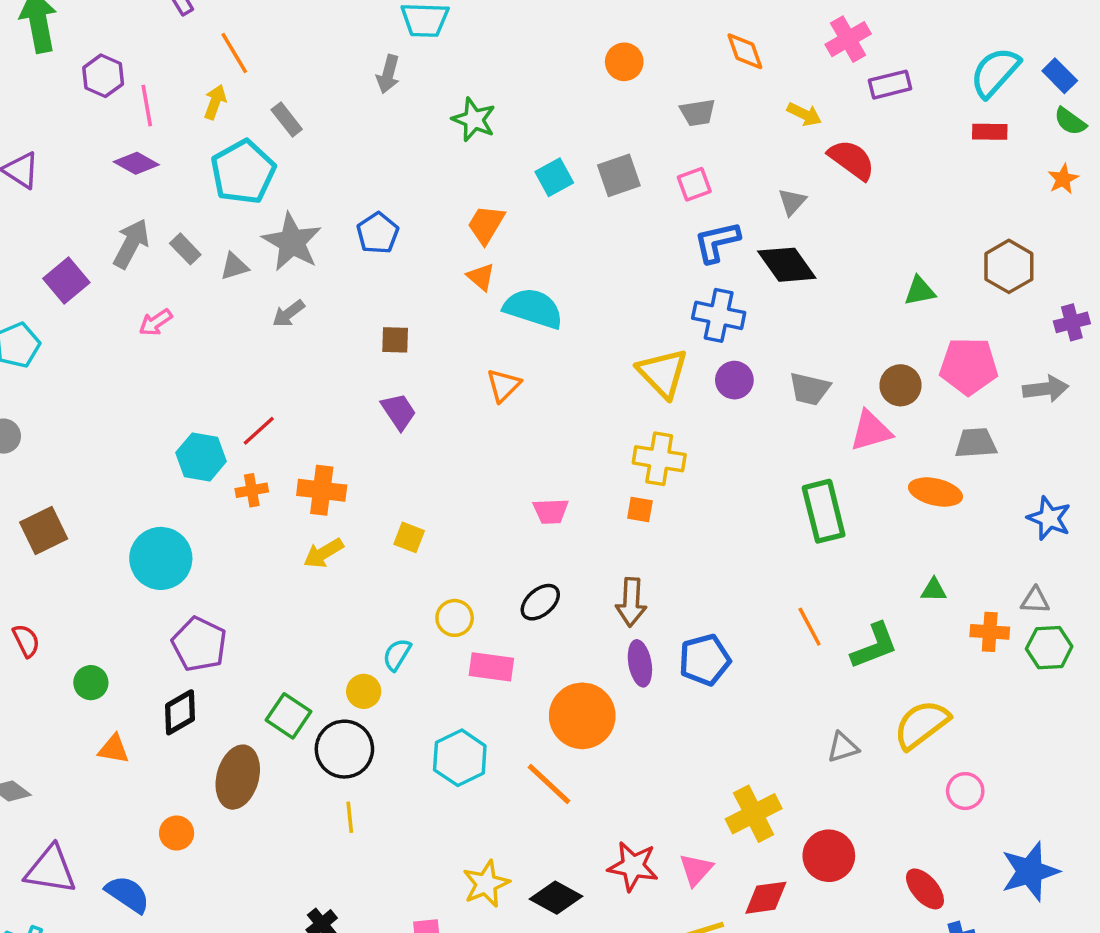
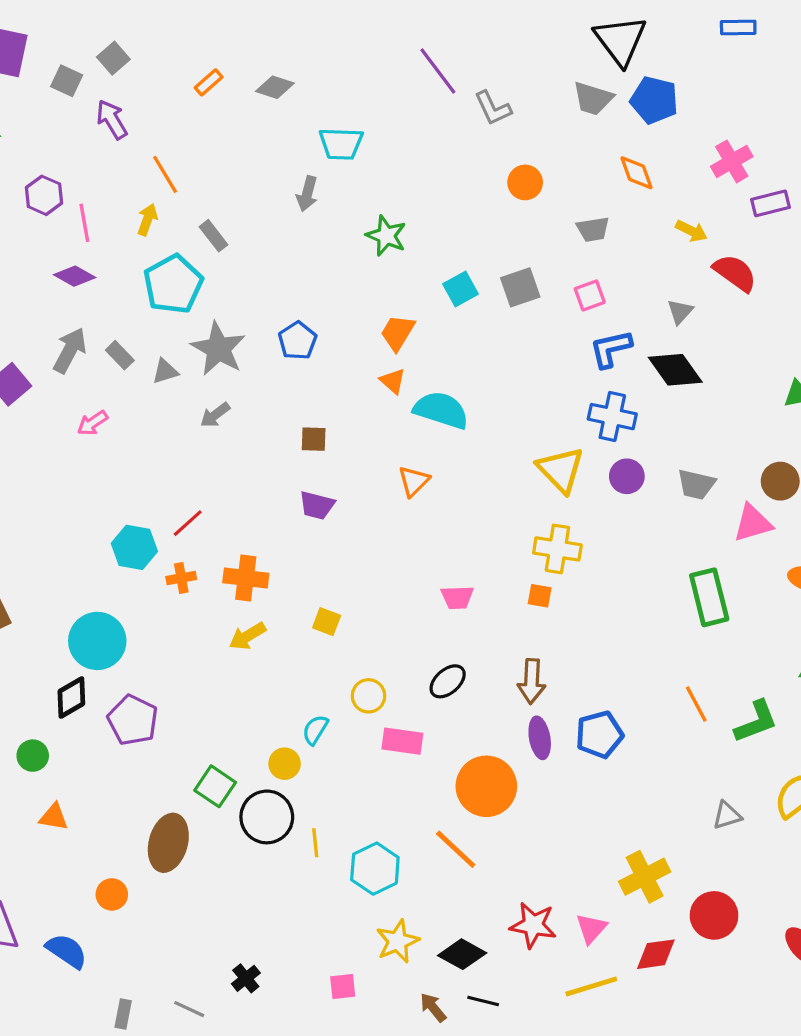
purple trapezoid: (399, 412) -> (317, 505), turned 138
black diamond: (180, 712) -> (71, 697), moved
cyan hexagon: (460, 758) -> (375, 869), moved
yellow line: (350, 817) -> (315, 843), moved

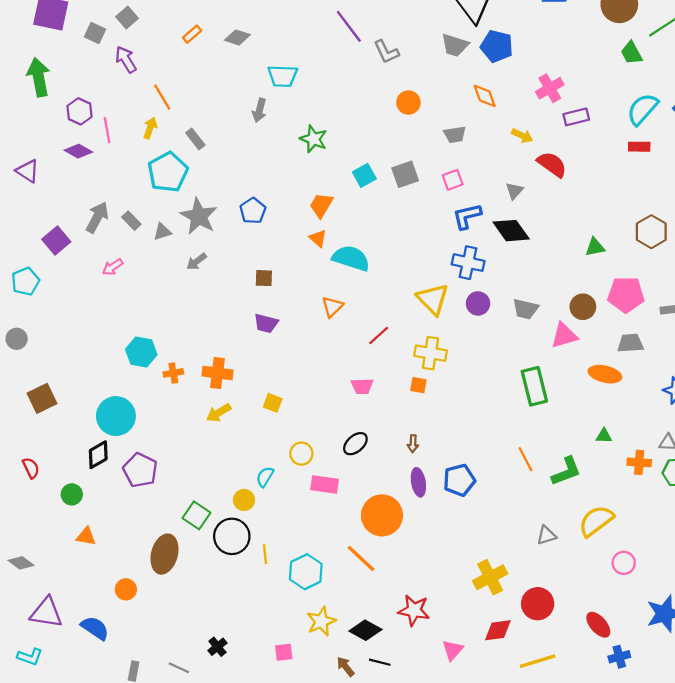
purple diamond: (75, 276) -> (78, 151), moved
red line: (188, 523) -> (379, 335), moved
brown arrow: (532, 681) -> (413, 444), size x0.6
pink triangle: (591, 928) -> (453, 650), moved
yellow line: (591, 986) -> (538, 661), moved

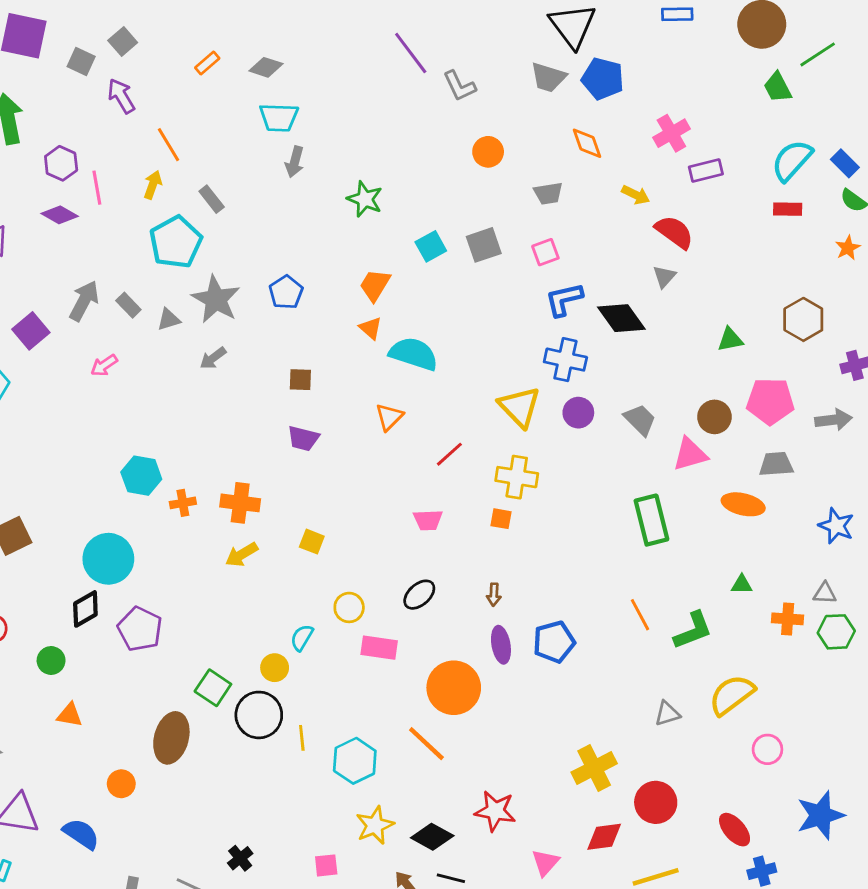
cyan trapezoid: (283, 76) -> (279, 117), moved
gray triangle: (514, 191) -> (664, 276), moved
gray trapezoid: (525, 309) -> (640, 420), turned -148

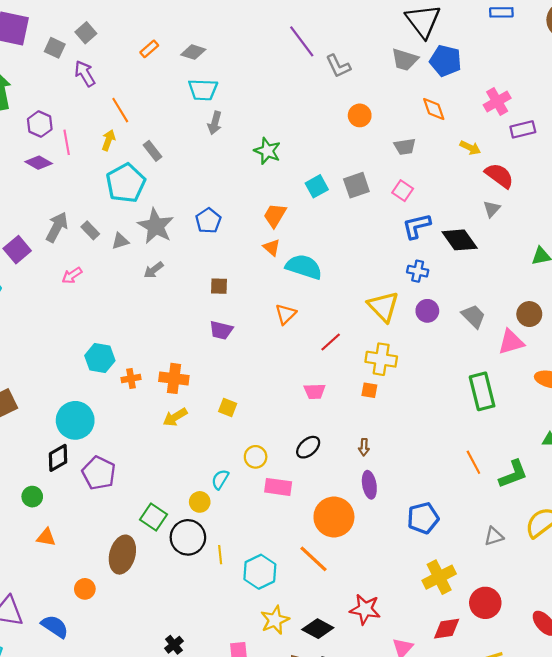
pink square: (545, 252) -> (403, 191), turned -36
blue cross: (565, 360) -> (418, 271), size x0.7
blue pentagon: (554, 642) -> (423, 518), moved

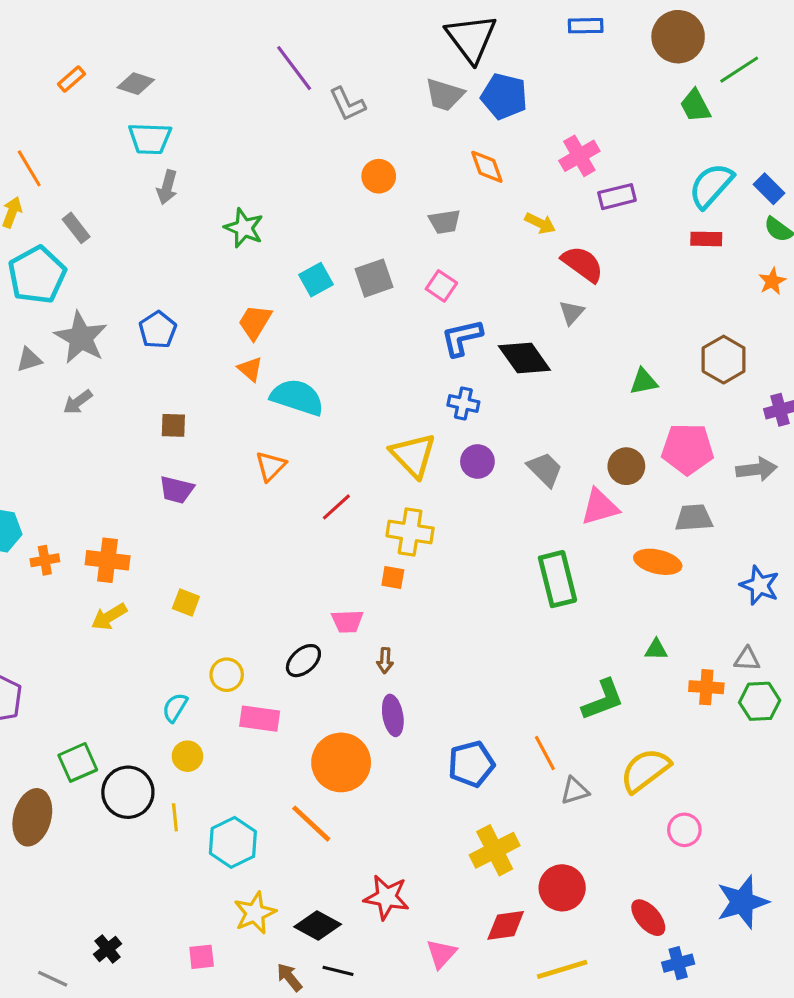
pink trapezoid: (315, 391) -> (347, 621), moved
orange line: (473, 462) -> (545, 753), moved
yellow circle: (200, 502) -> (187, 756), moved
green square: (154, 517) -> (78, 762), turned 32

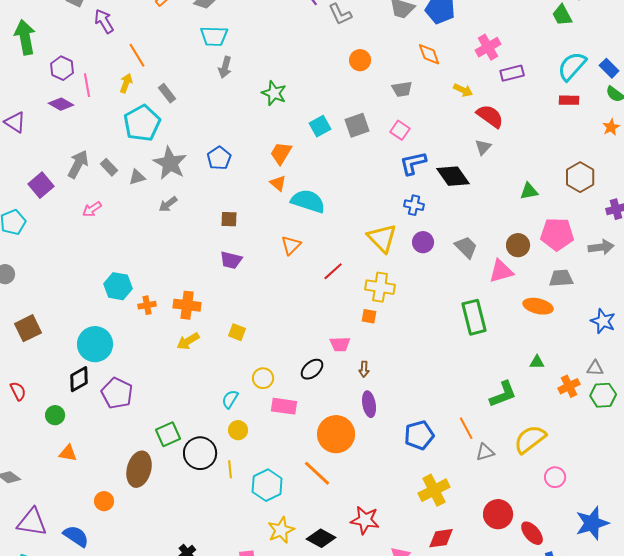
orange cross: (706, 687) -> (569, 386), turned -30
red circle: (562, 888) -> (498, 514), moved

